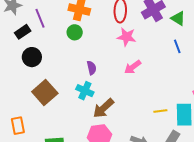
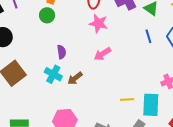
brown arrow: (103, 108) -> (75, 78), moved, size x0.7

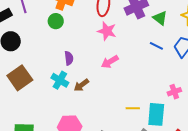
blue line: (148, 36) -> (156, 46), turned -48

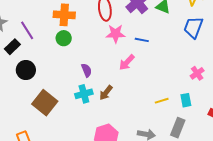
blue line: (156, 46) -> (142, 40), moved
cyan cross: (60, 80) -> (84, 94), turned -30
cyan rectangle: (156, 114) -> (186, 100), size x0.6

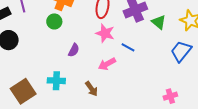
purple semicircle: (87, 70) -> (74, 50), moved, turned 32
brown arrow: (106, 93) -> (91, 89), moved, turned -91
brown square: (45, 103) -> (23, 91), moved

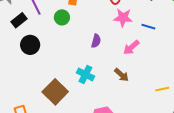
green circle: (54, 21) -> (62, 17), moved
cyan cross: (56, 81) -> (85, 74), turned 36

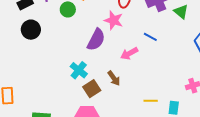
pink star: (123, 18) -> (114, 20), moved
purple semicircle: (96, 41) -> (96, 40), size x1.6
brown square: (55, 92) -> (92, 89), moved, size x0.7

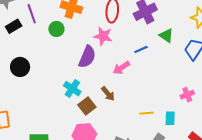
green triangle: (181, 12) -> (166, 36), moved
black circle: (31, 30) -> (20, 67), moved
blue line: (150, 37) -> (141, 49), turned -48

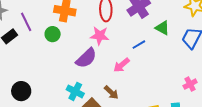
purple semicircle: (87, 57) -> (86, 58), turned 30
black circle: (20, 67) -> (21, 91), moved

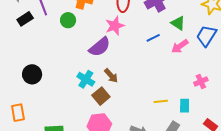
pink star: (100, 36) -> (115, 26), turned -30
pink arrow: (121, 65) -> (180, 46), moved
brown arrow: (111, 92) -> (111, 76), moved

